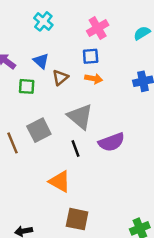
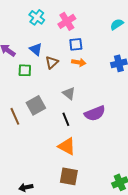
pink cross: (98, 28) -> (67, 21), moved
gray triangle: (80, 117) -> (69, 93), size x0.6
orange triangle: (60, 181) -> (67, 146), moved

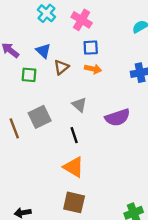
pink cross: (67, 21) -> (82, 20), turned -30
purple semicircle: (95, 113) -> (118, 117), moved

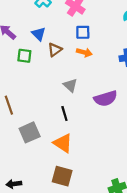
gray square: (40, 117) -> (30, 132), moved

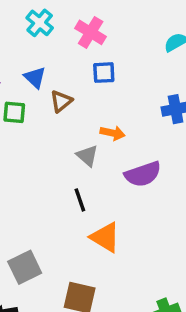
orange arrow: (84, 52) -> (113, 133), moved
gray square: (30, 132) -> (25, 267), moved
orange triangle: (63, 143) -> (105, 237), moved

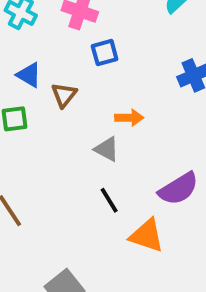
purple semicircle: (143, 174) -> (179, 189), moved

